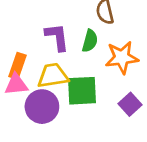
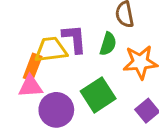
yellow trapezoid: (53, 76) -> (51, 50), moved
green square: (82, 91) -> (98, 95), turned -32

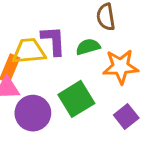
green semicircle: (108, 44) -> (88, 47), turned -125

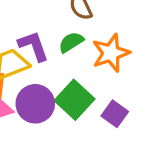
purple circle: (33, 113) -> (35, 104), moved
purple square: (126, 116) -> (115, 114), moved

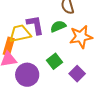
green square: (74, 100) -> (54, 61), size x0.7
purple circle: (35, 104) -> (27, 75), moved

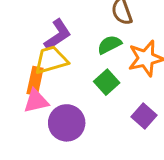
purple L-shape: (35, 25) -> (58, 35), moved, turned 70
green square: (54, 61) -> (107, 82), moved

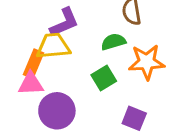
purple square: (144, 116) -> (134, 118), turned -30

